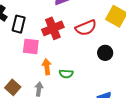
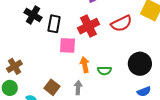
black circle: (105, 53) -> (140, 64), moved, size x1.5

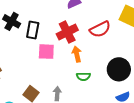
orange arrow: (85, 65) -> (77, 54), moved

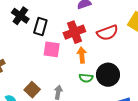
black circle: (119, 69) -> (108, 75), moved

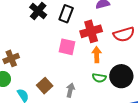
black rectangle: (40, 26) -> (66, 14), moved

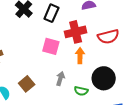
green semicircle: (99, 78) -> (81, 91), moved
gray arrow: (70, 90) -> (60, 79), moved

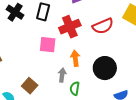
orange arrow: (80, 56) -> (75, 58), moved
green semicircle: (81, 91) -> (75, 88), moved, turned 96

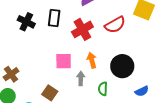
pink square: (48, 45) -> (64, 61), moved
green semicircle: (75, 88) -> (103, 89), moved

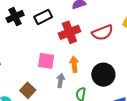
black rectangle: (54, 18) -> (43, 17), turned 48
black cross: (26, 22) -> (15, 17), turned 30

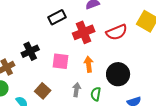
black cross: (15, 17) -> (30, 51), moved
gray arrow: (61, 81) -> (77, 90), moved

